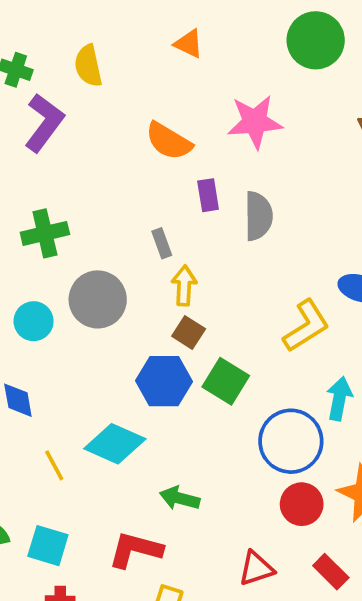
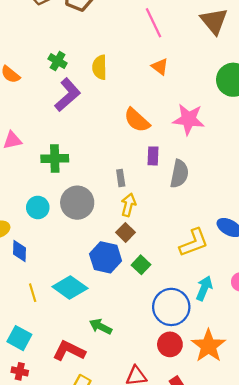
green square: (226, 381) -> (141, 265), size x0.7

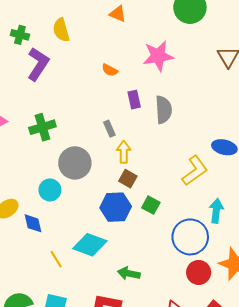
orange semicircle: (137, 120) -> (110, 70), size x0.6
cyan circle: (38, 207) -> (50, 190), moved

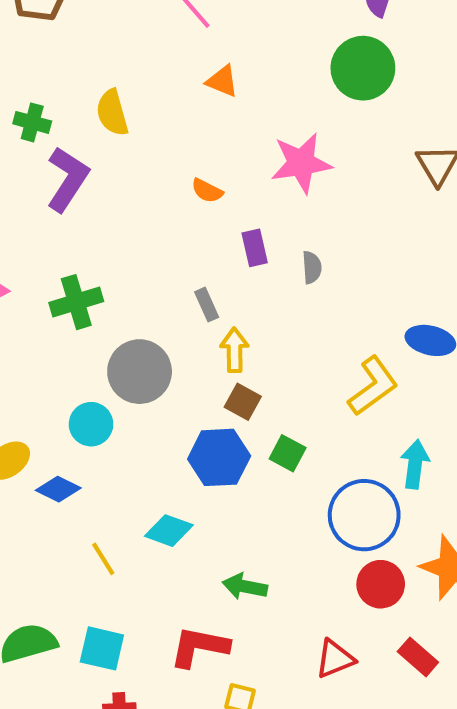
gray semicircle: (164, 110) -> (312, 267), size x0.6
blue diamond: (33, 223) -> (58, 489), turned -50
cyan diamond: (90, 245) -> (169, 531), size x0.7

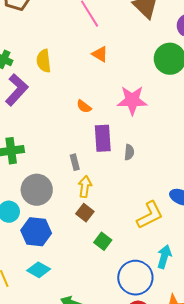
purple rectangle: (255, 248) -> (103, 138), size x1.5
blue hexagon: (219, 457) -> (36, 232), moved

